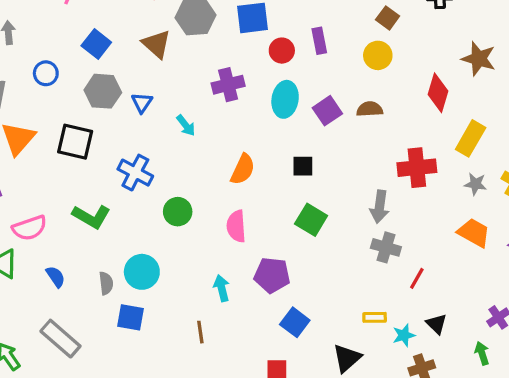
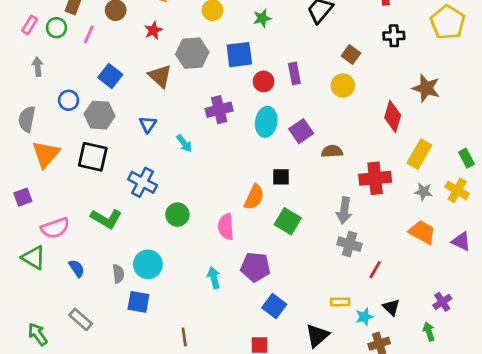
gray hexagon: (103, 91) -> (99, 115), moved
brown semicircle: (370, 109) -> (332, 151), moved
orange semicircle: (243, 169) -> (254, 197), moved
brown line: (200, 332) -> (184, 337), moved
gray rectangle: (60, 339) -> (81, 319), size x0.7

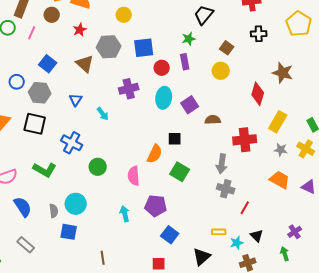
green star: (262, 18) -> (189, 39), moved
blue semicircle: (77, 268) -> (23, 207), size x1.5

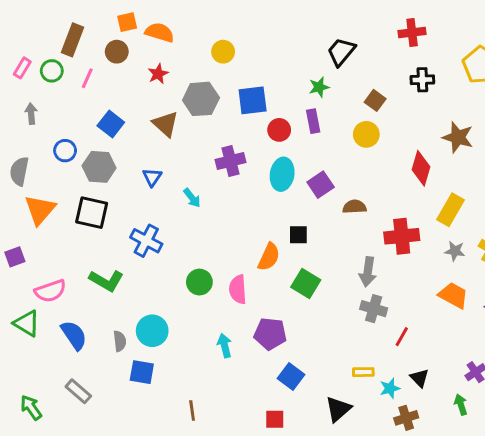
green circle: (98, 167) -> (199, 282), moved

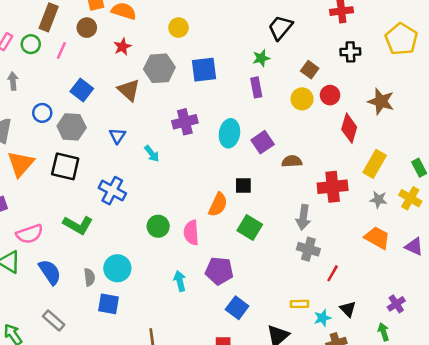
red circle: (279, 130) -> (330, 95), moved

